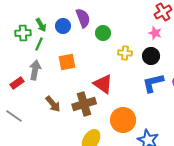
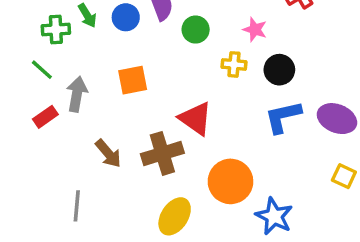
pink star: (155, 33) -> (255, 30), moved
green line: (39, 44) -> (42, 70), moved, turned -72
gray line: (14, 116) -> (77, 206), moved, turned 60

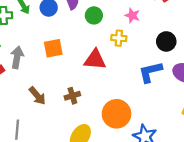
black circle: (279, 70) -> (166, 41), moved
red triangle: (196, 119) -> (95, 60), moved, turned -30
brown cross: (162, 153) -> (72, 96), size x0.6

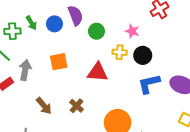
black circle: (166, 41) -> (143, 55), moved
brown cross: (72, 96) -> (77, 106), turned -32

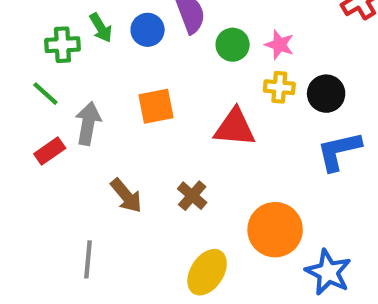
pink star: (132, 31) -> (279, 45), moved

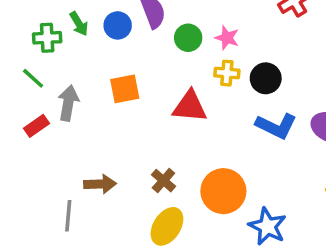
blue L-shape: (339, 151) -> (276, 126), turned -141
brown arrow: (126, 196) -> (100, 184), moved, turned -52
brown cross: (192, 196) -> (163, 181), moved

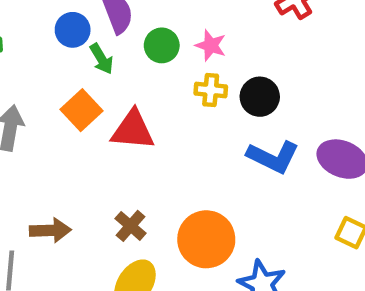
green arrow: (79, 24) -> (102, 59), moved
orange square: (125, 89) -> (81, 110), turned -32
red triangle: (190, 107) -> (133, 130), moved

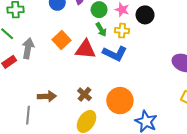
green arrow: (102, 59) -> (101, 30), moved
black circle: (260, 97) -> (145, 15), moved
blue L-shape: (273, 157) -> (115, 54), moved

